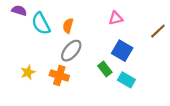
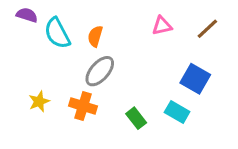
brown line: (158, 31) -> (207, 29), moved
blue square: (122, 51) -> (195, 79), moved
green rectangle: (105, 69) -> (136, 118), moved

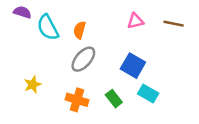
brown line: (207, 29) -> (174, 24), turned 54
blue square: (195, 79) -> (133, 66), moved
orange cross: (83, 106) -> (77, 100), moved

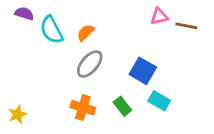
pink triangle: (135, 21) -> (159, 16), moved
orange semicircle: (80, 30) -> (86, 33), turned 30
yellow star: (33, 85) -> (17, 114), moved

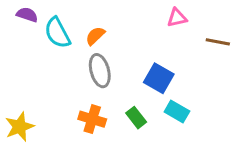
brown line: (186, 26) -> (218, 42), moved
gray ellipse: (90, 64) -> (100, 71), turned -56
yellow star: (17, 114) -> (20, 127), size x1.4

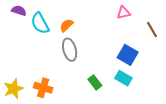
brown line: (218, 42) -> (152, 30), turned 49
blue square: (159, 78) -> (128, 55), moved
orange cross: (92, 119) -> (43, 88), moved

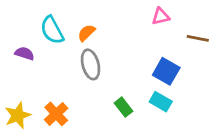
purple semicircle: (19, 11) -> (25, 53), moved
brown line: (152, 30) -> (198, 38), turned -49
orange cross: (43, 88) -> (56, 114), turned 30

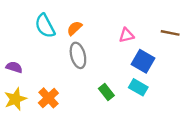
pink triangle: (161, 16) -> (126, 35), moved
purple semicircle: (25, 53) -> (14, 67), moved

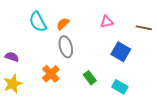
pink triangle: (126, 35) -> (107, 22), moved
cyan rectangle: (138, 87) -> (120, 87), moved
orange cross: (48, 98) -> (51, 74), moved

